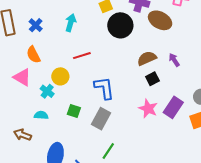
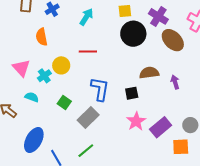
pink triangle: (22, 77) -> (21, 68), moved
black square: (152, 79) -> (132, 93), moved

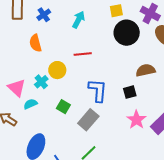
pink triangle: (21, 68) -> (17, 88), moved
cyan semicircle: (32, 97) -> (30, 104), turned -40

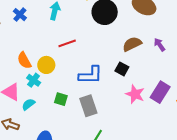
orange semicircle: (35, 43) -> (24, 60), moved
blue L-shape: (98, 90) -> (90, 75), turned 100
black square: (130, 92) -> (122, 69), turned -32
gray rectangle: (88, 120) -> (88, 106), turned -45

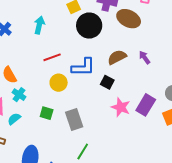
yellow circle: (46, 65) -> (59, 83), moved
blue L-shape: (90, 75) -> (83, 67), moved

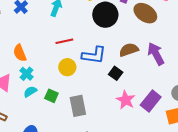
purple arrow: (144, 57) -> (156, 54), size x1.6
cyan semicircle: (14, 119) -> (30, 92), moved

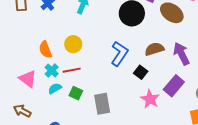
red line: (64, 41) -> (72, 70), moved
blue L-shape: (94, 55) -> (119, 54), turned -65
yellow circle: (67, 67) -> (73, 44), moved
purple rectangle: (151, 101) -> (174, 86), moved

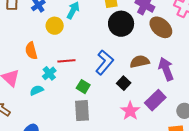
yellow circle: (73, 44) -> (55, 26), moved
cyan cross: (52, 70) -> (49, 73), moved
red line: (72, 70) -> (66, 61), moved
green square: (76, 93) -> (83, 87), moved

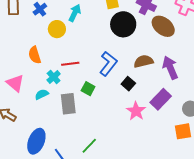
gray rectangle: (82, 111) -> (68, 104), moved

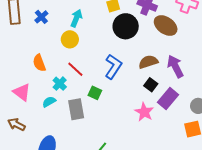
yellow circle: (57, 29) -> (70, 39), moved
red line: (70, 64) -> (75, 69), turned 54
black square: (128, 84) -> (151, 85), moved

